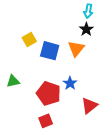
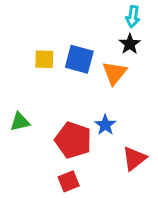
yellow square: (29, 39) -> (44, 59), turned 32
blue square: (50, 51) -> (79, 59), moved

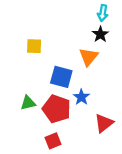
blue square: (79, 59) -> (61, 77), moved
green triangle: (20, 122) -> (28, 103), moved

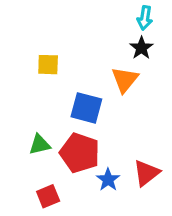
blue star: (81, 97) -> (108, 180), moved
red square: (53, 141) -> (48, 196), moved

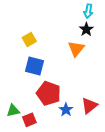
yellow square: (48, 65) -> (29, 40), turned -32
blue square: (86, 108) -> (34, 66), moved
green triangle: (40, 145) -> (13, 111), moved

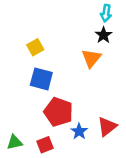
green triangle: (13, 111) -> (15, 142), moved
red square: (29, 120) -> (45, 145), moved

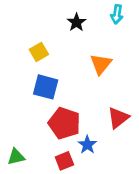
black star: (104, 35) -> (77, 22), moved
red triangle: (107, 126) -> (118, 118), moved
red square: (45, 145) -> (64, 161), moved

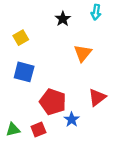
yellow square: (39, 52) -> (21, 38), moved
blue square: (46, 87) -> (24, 72), moved
red square: (64, 161) -> (38, 129), moved

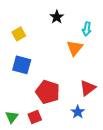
cyan arrow: (96, 12) -> (87, 29), moved
blue star: (72, 120) -> (78, 112), moved
green triangle: (13, 129) -> (12, 117), turned -40

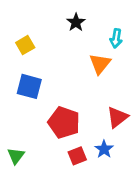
red square: (35, 117) -> (77, 156), moved

